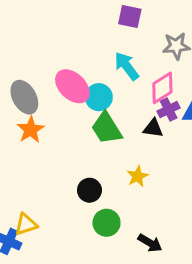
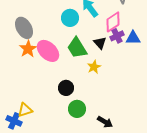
pink ellipse: (72, 86) -> (48, 51), moved
cyan circle: (99, 97) -> (70, 18), moved
black triangle: (153, 128) -> (100, 43), moved, turned 40
yellow star: (138, 176) -> (94, 67), moved

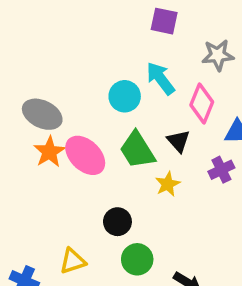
pink diamond: (113, 22) -> (202, 103), turned -35
gray ellipse: (24, 28) -> (42, 114), turned -35
purple cross: (117, 36) -> (221, 170), moved
yellow triangle: (25, 110) -> (73, 261), moved

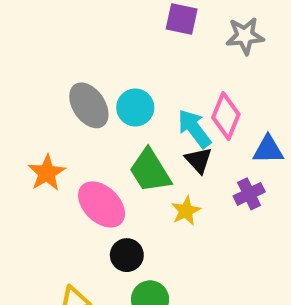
gray star: (218, 55) -> (245, 36), moved
cyan arrow: (160, 78) -> (194, 129), moved
gray ellipse: (42, 114) -> (89, 105), moved, turned 30
pink ellipse: (85, 155) -> (102, 204), moved

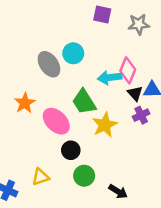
cyan circle: (135, 108) -> (73, 53), moved
cyan arrow: (194, 129) -> (110, 78), turned -60
black triangle: (199, 160) -> (135, 93), moved
yellow star: (186, 211) -> (105, 125), size x1.5

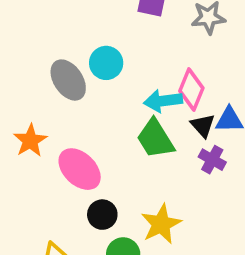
green trapezoid: (84, 102) -> (155, 139), moved
purple cross: (141, 115) -> (212, 160), turned -35
yellow star: (105, 125) -> (161, 224), moved

